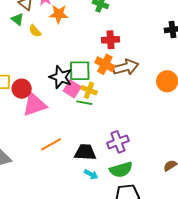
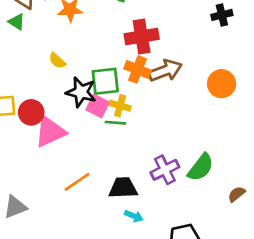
yellow semicircle: (35, 31) -> (57, 61), moved
red cross: (110, 40) -> (142, 37), size x1.4
green semicircle: (121, 170) -> (201, 167), moved, turned -30

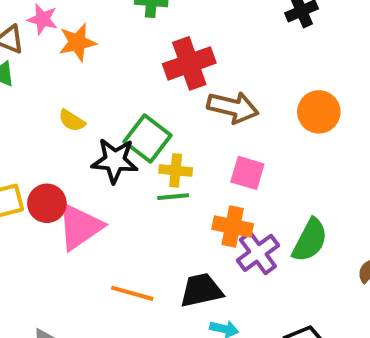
orange cross: (138, 69) -> (233, 227), moved
brown arrow: (165, 71) -> (233, 107), turned 44
green square: (105, 81) -> (148, 138), turned -36
pink square: (98, 106) -> (247, 173), moved
orange line: (77, 182) -> (132, 293), turned 60

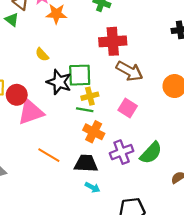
green square: (148, 138) -> (80, 75), turned 35
yellow cross: (176, 170) -> (90, 96), turned -35
orange cross: (233, 227) -> (94, 132), moved

